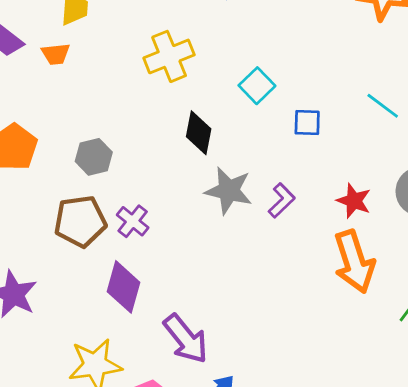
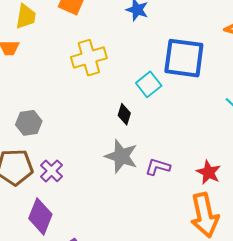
blue square: (307, 123) -> (184, 58), moved, size x2.0
black diamond: (199, 133) -> (124, 114), moved, size x0.7
purple L-shape: (282, 200) -> (158, 167), turned -125

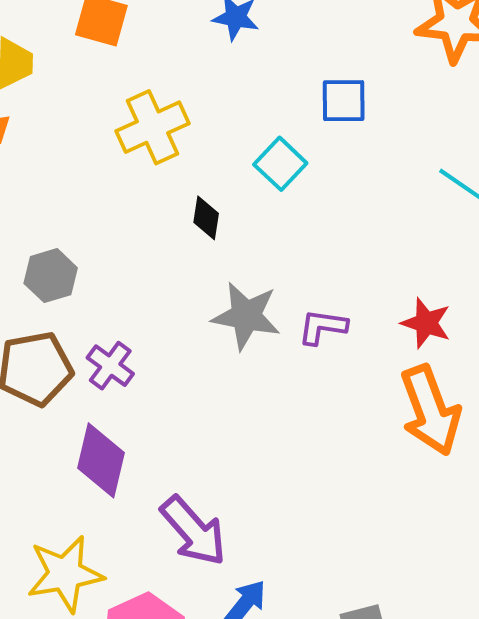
blue square: (184, 58) -> (344, 101), size x0.6
black diamond: (124, 114) -> (206, 218), moved

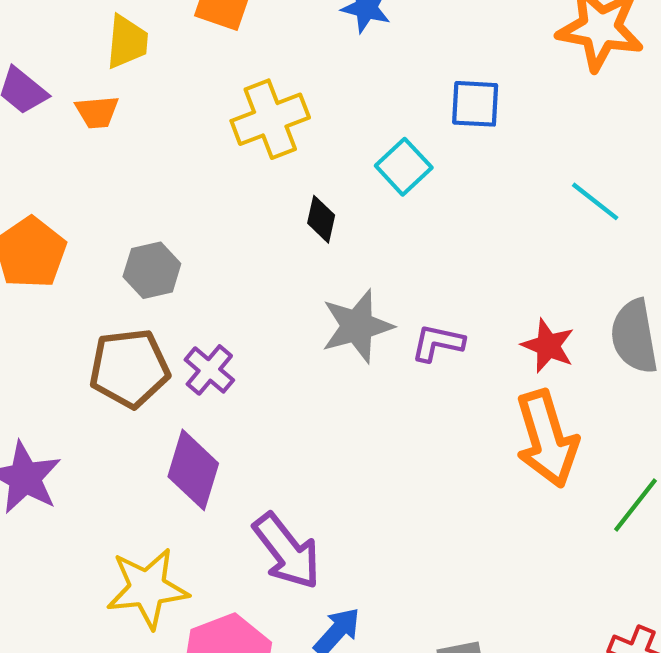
gray star: (246, 316) -> (357, 326), turned -30

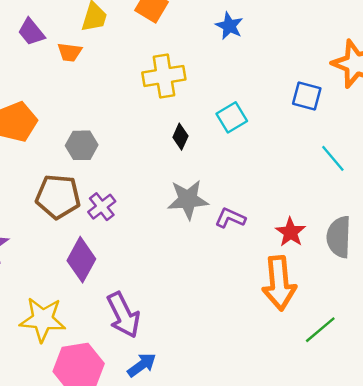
blue square: (475, 104) -> (307, 96), moved

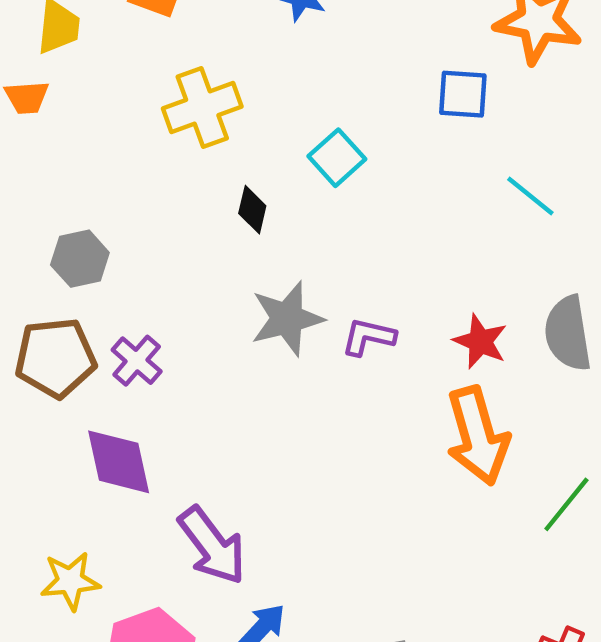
purple diamond: (81, 260) -> (119, 462), turned -30
yellow star: (43, 319) -> (70, 581), size x0.7

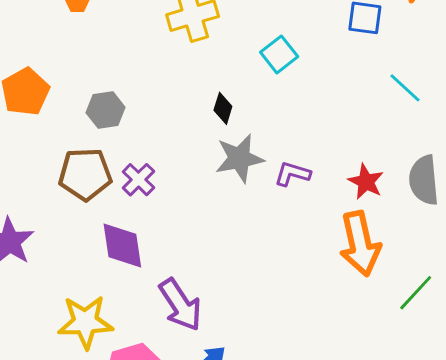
black diamond: (252, 210) -> (223, 108), moved
yellow star: (70, 581) -> (85, 322), size x1.4

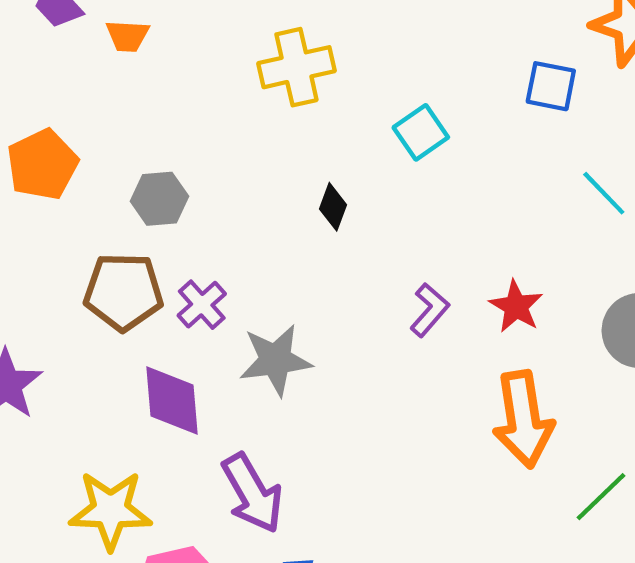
gray star: (239, 158) -> (275, 360), moved
purple L-shape: (292, 174) -> (430, 310), turned 111
red star: (366, 182) -> (516, 306), moved

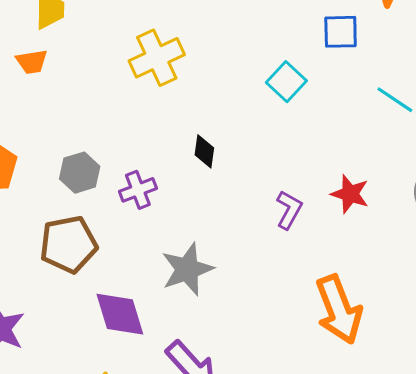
cyan square: (421, 132) -> (286, 82), moved
purple cross: (202, 305) -> (138, 190), moved, turned 33
orange arrow: (523, 419) -> (339, 310), moved

